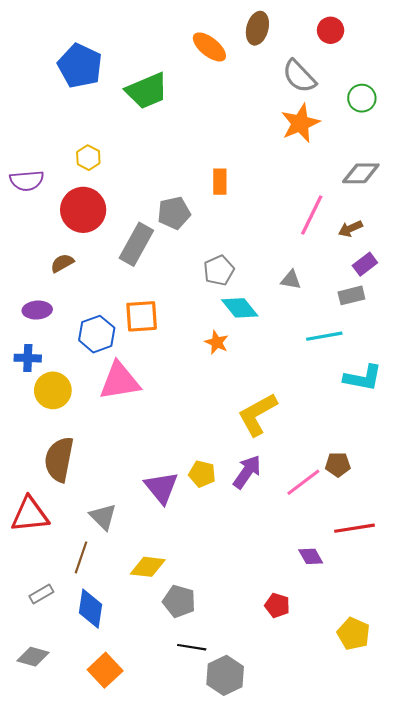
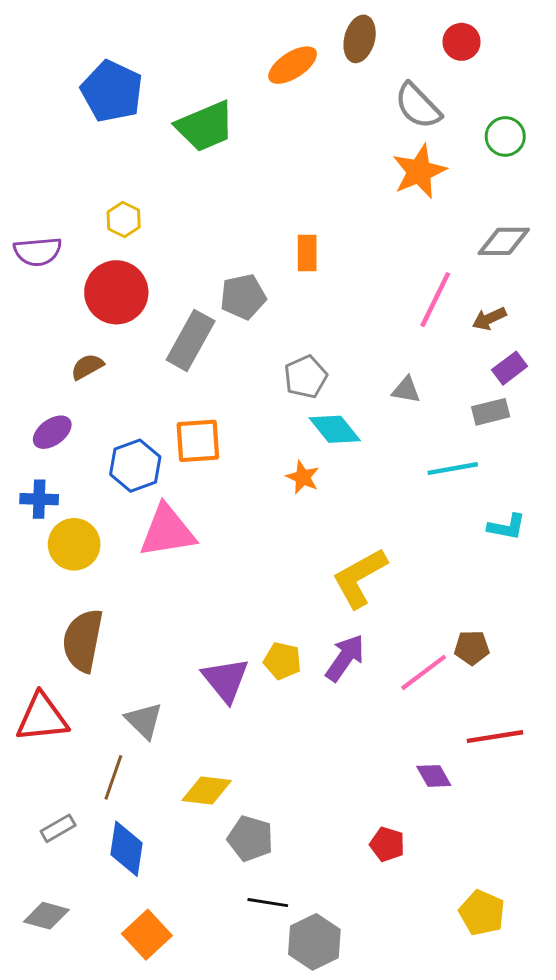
orange ellipse: (209, 47) -> (293, 65), turned -72
purple ellipse: (37, 310) -> (52, 432), turned -32
cyan L-shape: (363, 378) -> (507, 527), size x0.7
yellow pentagon: (353, 634) -> (482, 913), moved

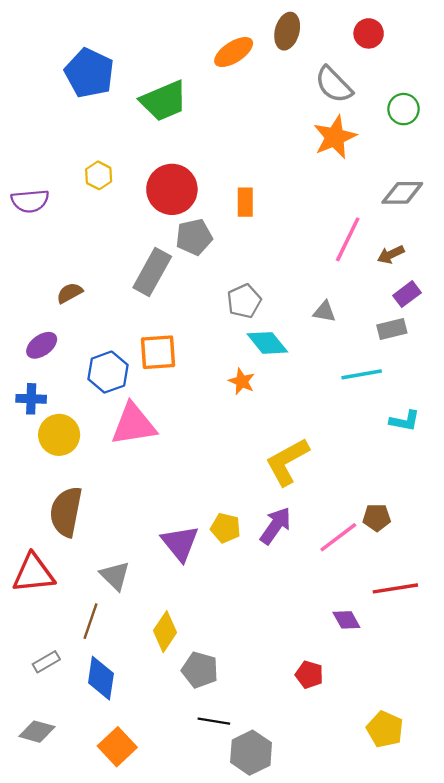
red circle: (116, 292) -> (172, 189), moved
yellow diamond: (207, 790) -> (165, 632), turned -63

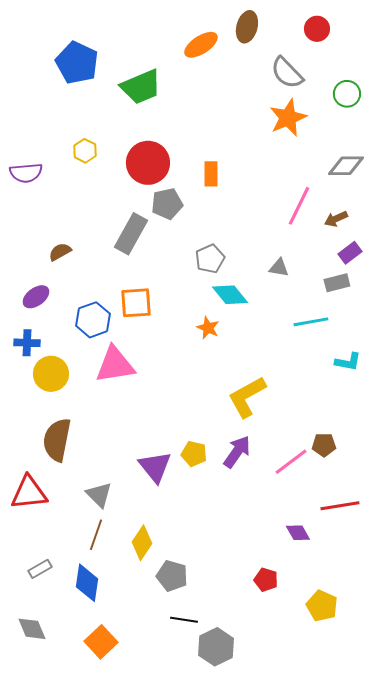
brown line: (91, 621) -> (96, 535), moved
yellow pentagon: (385, 729) -> (322, 606), moved
gray diamond: (37, 732) -> (32, 629), turned 52

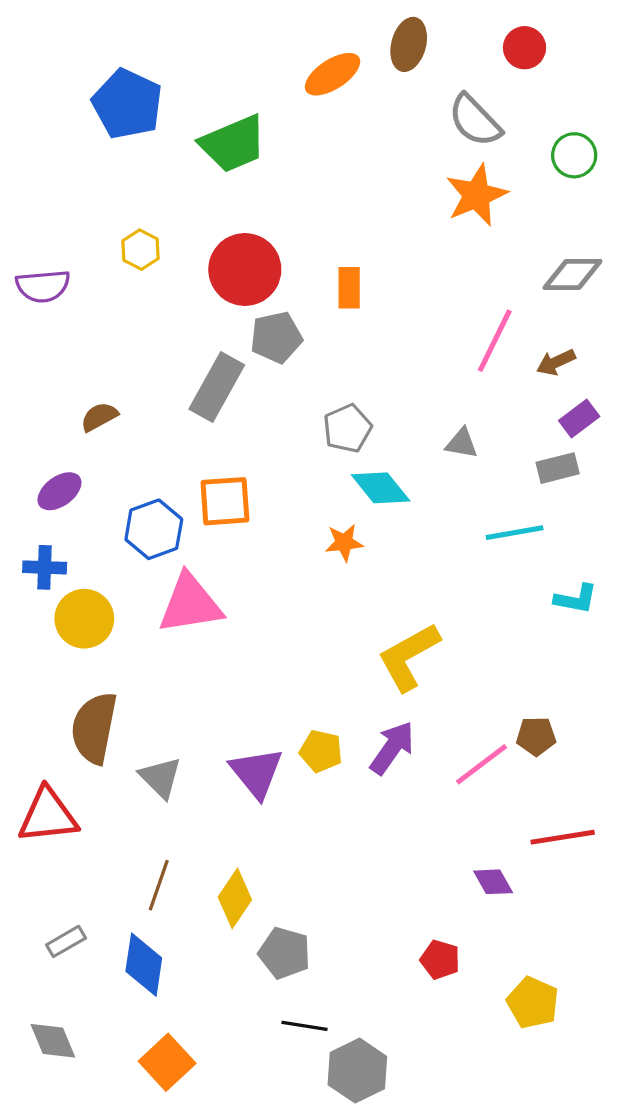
orange star: (208, 328) -> (344, 543), turned -30
gray triangle: (99, 495) -> (160, 778), moved

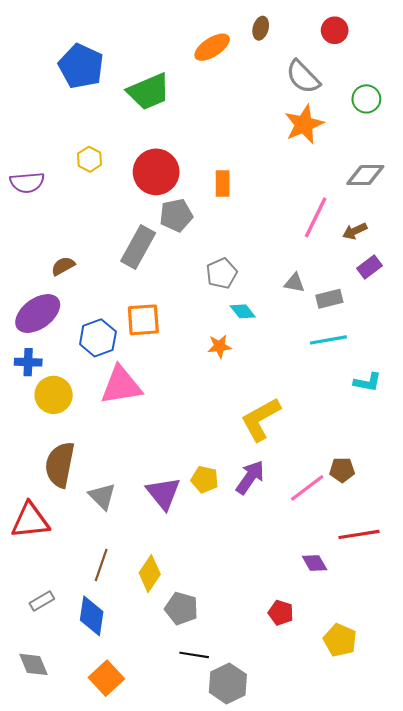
brown ellipse: (409, 44) -> (261, 28), size x0.7
gray rectangle: (558, 468) -> (329, 299), moved
cyan diamond: (381, 488) -> (243, 311), size x0.7
purple ellipse: (59, 491) -> (38, 314), size x1.6

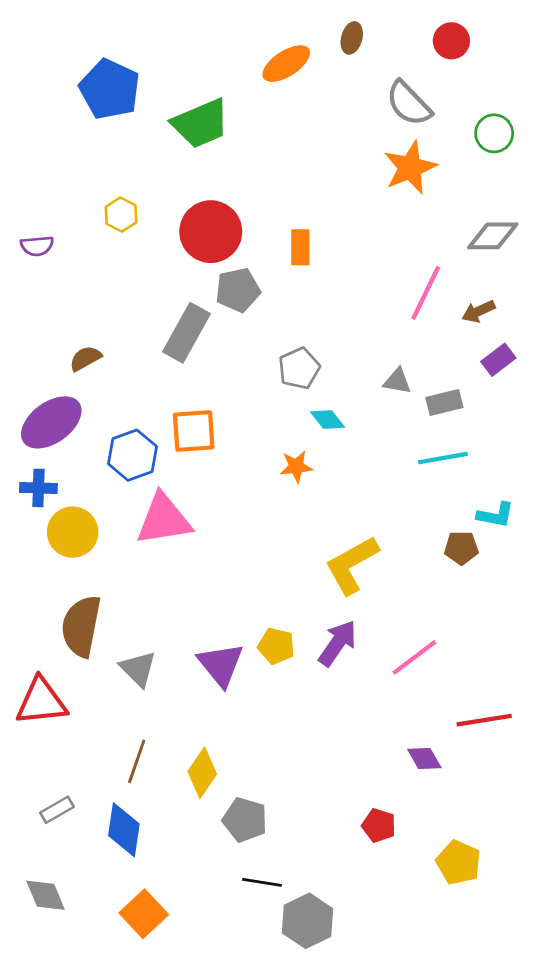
purple semicircle: (27, 182) -> (37, 246), size x0.7
brown pentagon: (342, 470) -> (461, 548), moved

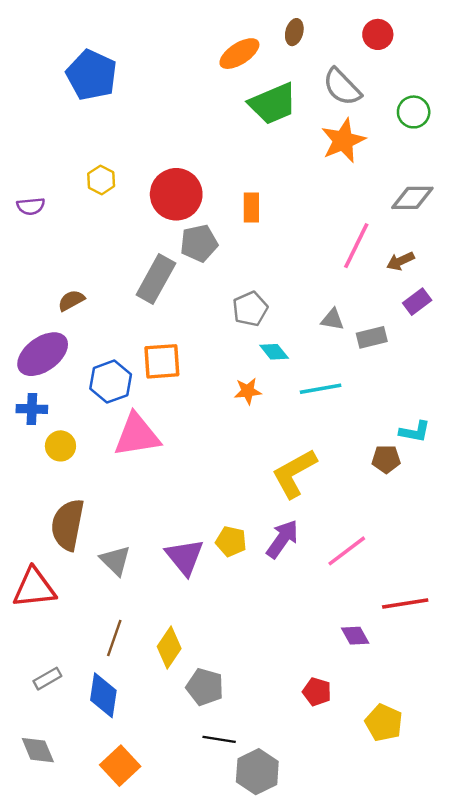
green trapezoid: (201, 123) -> (273, 104), moved
cyan line: (443, 458) -> (321, 389), moved
yellow circle: (73, 532) -> (60, 446), size x0.7

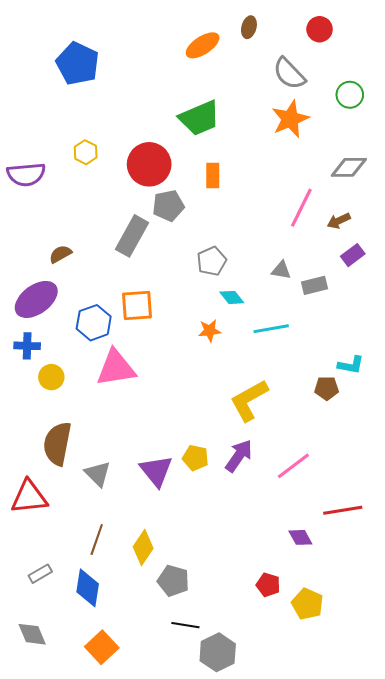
green trapezoid: (273, 104) -> (200, 118), moved
purple semicircle: (31, 206) -> (26, 174), size x1.6
yellow pentagon: (384, 723) -> (307, 604), moved

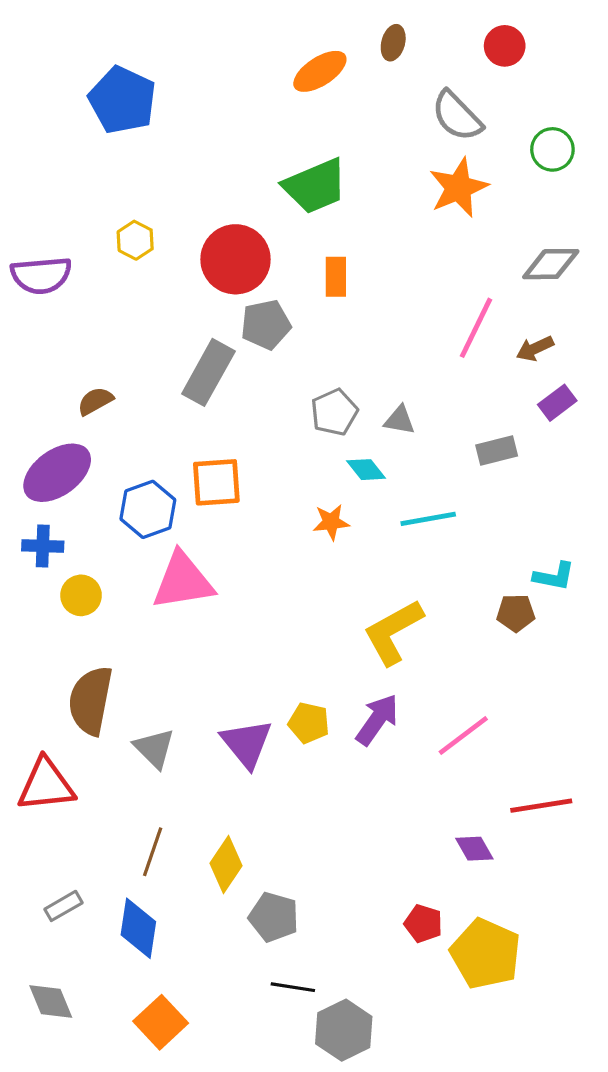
gray triangle: (281, 270) -> (400, 420), moved
yellow pentagon: (307, 604) -> (486, 954), size x1.4

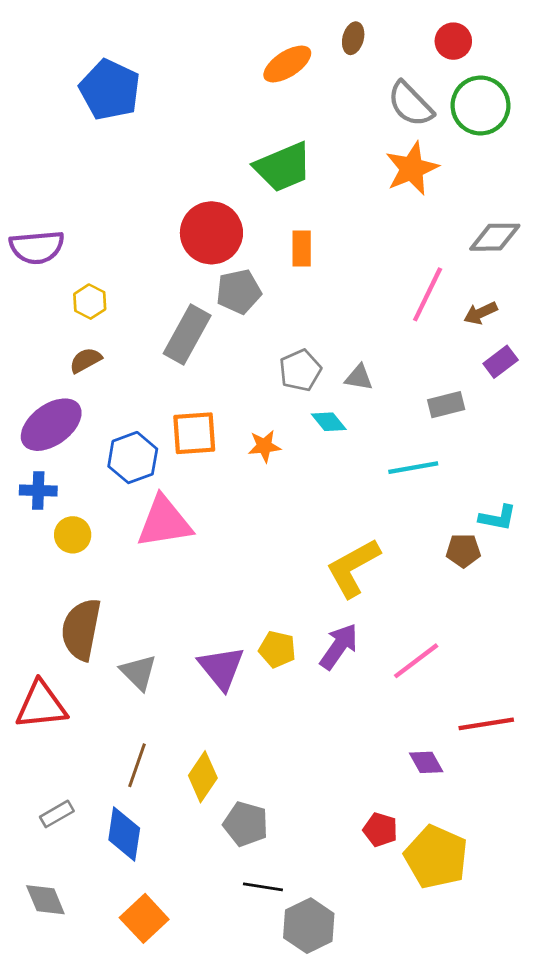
green circle: (552, 149) -> (481, 105), moved, size x1.5
yellow hexagon: (135, 240) -> (90, 302), moved
cyan line: (428, 519) -> (413, 468), moved
orange star: (331, 522) -> (264, 446), moved

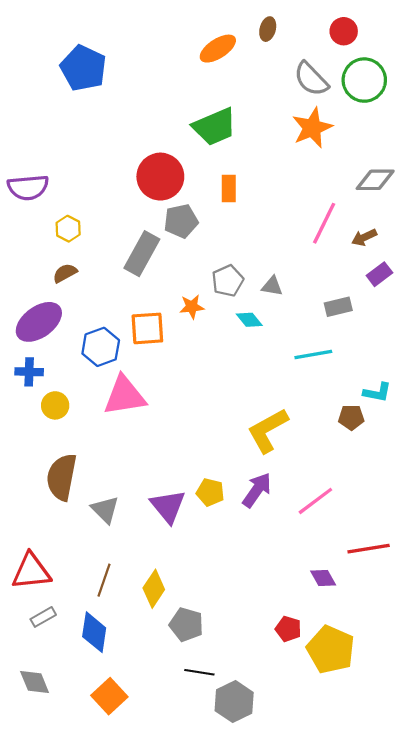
orange star: (264, 446) -> (192, 307), moved
red triangle: (41, 705) -> (31, 571), moved

